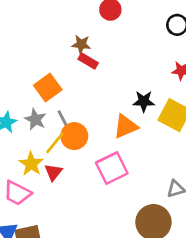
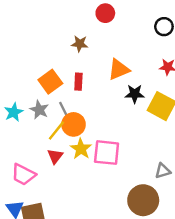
red rectangle: (88, 61) -> (78, 82), moved, turned 63
orange triangle: (126, 126) -> (119, 69), moved
yellow star: (31, 164) -> (81, 149), moved
pink square: (112, 168) -> (107, 153), turned 32

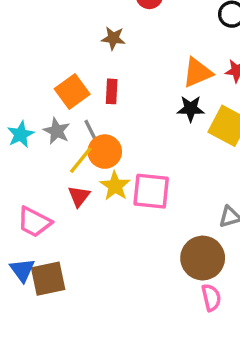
orange triangle: (119, 69) -> (197, 73), moved

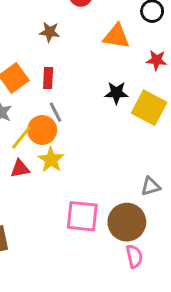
orange triangle: (197, 73) -> (116, 36), moved, turned 32
gray line: (91, 131) -> (56, 112), moved
pink square: (151, 191) -> (82, 216), moved
red triangle: (79, 196) -> (20, 169), turned 42

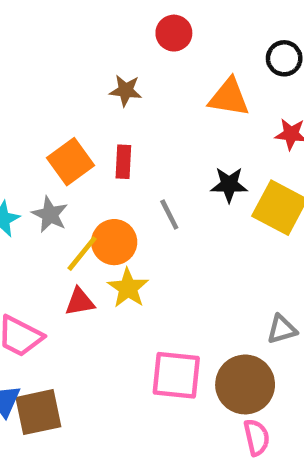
gray line: (56, 112) -> (169, 215), moved

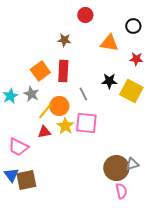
red rectangle: (123, 162) -> (63, 71), size x1.5
gray triangle: (282, 329) -> (132, 164), moved
pink square: (176, 375) -> (86, 123), moved

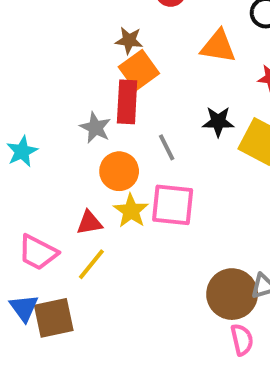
orange square: (40, 71) -> (139, 70), moved
gray star: (31, 94) -> (95, 128), moved
yellow line: (45, 111) -> (91, 264), moved

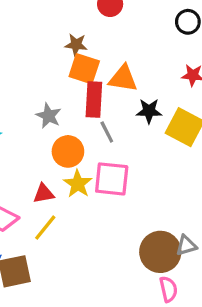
orange triangle: (218, 46) -> (123, 79), moved
orange square: (139, 70) -> (84, 69), turned -36
red rectangle: (127, 102) -> (94, 100), moved

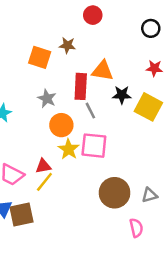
orange square: (84, 69) -> (40, 57), moved
red triangle: (44, 194) -> (43, 166), moved
brown circle: (160, 252) -> (115, 193), moved

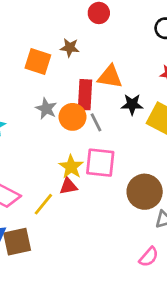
orange circle: (61, 125) -> (73, 117), moved
red triangle: (43, 166) -> (68, 186), moved
brown circle: (115, 193) -> (145, 192), moved
pink semicircle: (136, 228) -> (149, 257), turned 54

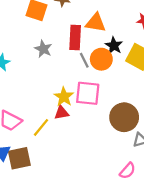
black star: (132, 104) -> (114, 46), turned 30
orange circle: (73, 117) -> (101, 59), moved

